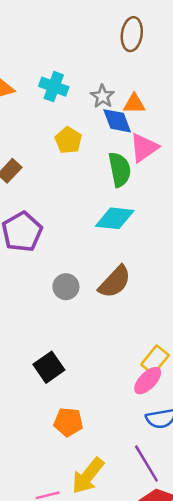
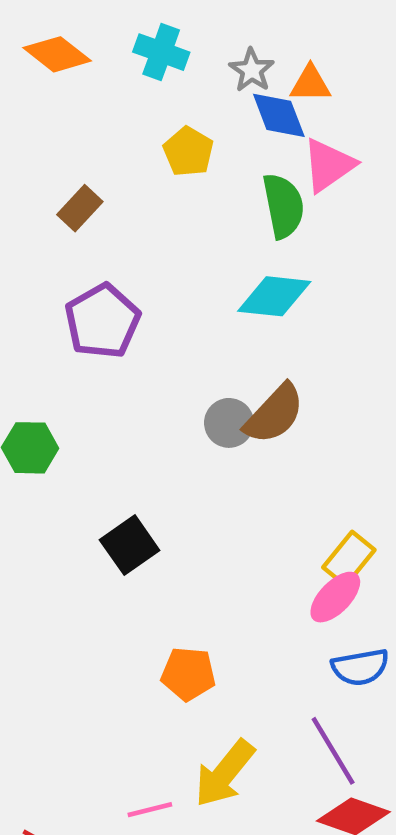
gray circle: (66, 287) -> (229, 423), moved
black square: (49, 367) -> (130, 545), moved

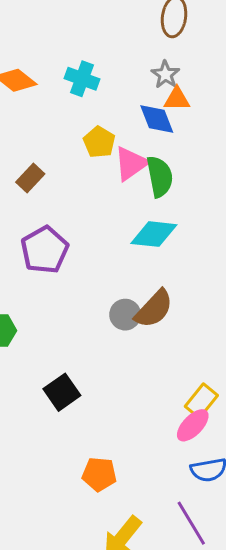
gray star: (252, 70) -> (165, 74), moved
pink triangle: (329, 165) -> (131, 164), moved

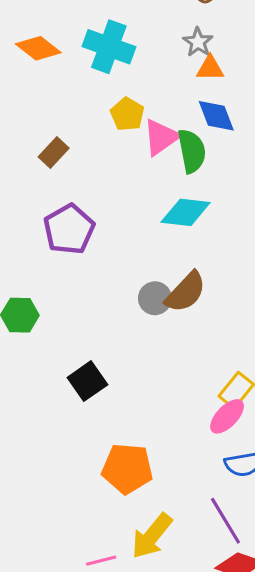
cyan cross: (82, 79) -> (109, 47), size x1.4
blue diamond: (157, 119) -> (216, 116), moved
orange pentagon: (99, 474) -> (127, 469), size x1.4

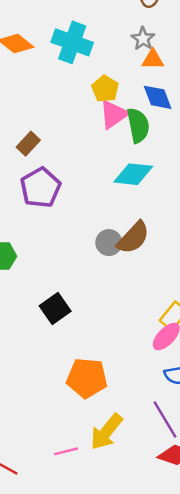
yellow pentagon: (127, 114) -> (105, 89), moved
brown rectangle: (54, 153) -> (28, 144), moved

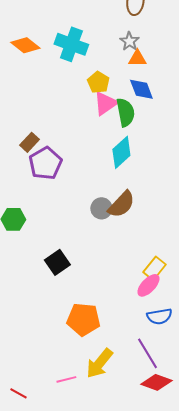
brown rectangle: (28, 144) -> (29, 142), moved
cyan diamond: (133, 174) -> (121, 152), turned -48

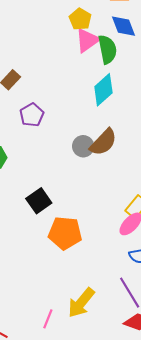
purple pentagon: (45, 163) -> (32, 115), moved, size x0.7
orange pentagon: (83, 319) -> (65, 233), moved
pink line: (66, 379) -> (48, 319), turned -54

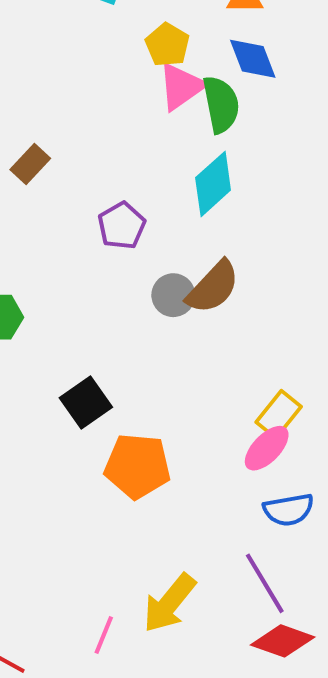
purple pentagon: (32, 115) -> (122, 226), moved

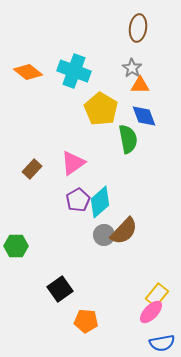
yellow pentagon: (167, 45) -> (101, 109), size x1.5
pink triangle: (181, 87) -> (73, 163), moved
cyan diamond: (213, 184) -> (100, 202), moved
orange pentagon: (138, 466) -> (86, 321), size x0.7

